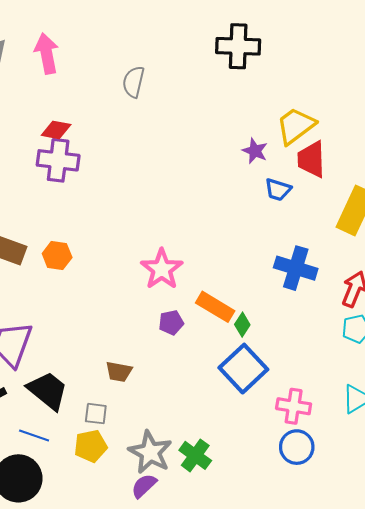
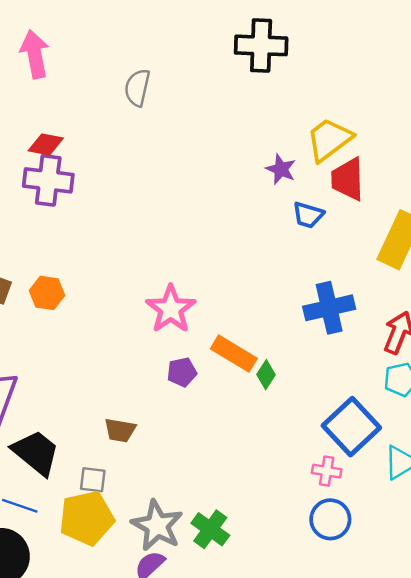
blue cross: (296, 268) -> (329, 308), turned -30
blue square: (243, 369) -> (351, 427), moved
pink cross: (294, 406) -> (327, 471), size x0.7
yellow pentagon: (91, 446) -> (87, 518), size x1.4

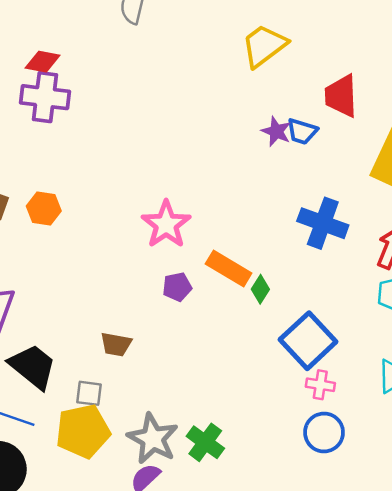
yellow trapezoid: (329, 140) -> (264, 46), moved
purple star: (281, 169) -> (276, 131), moved
blue cross: (329, 308) -> (323, 223), turned 33
blue square: (351, 427) -> (308, 341), moved

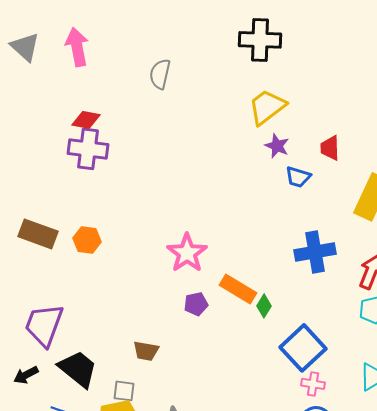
red trapezoid: (341, 96) -> (330, 148), size x0.7
purple star: (276, 131) -> (277, 146), moved
blue cross: (323, 223) -> (315, 252), turned -30

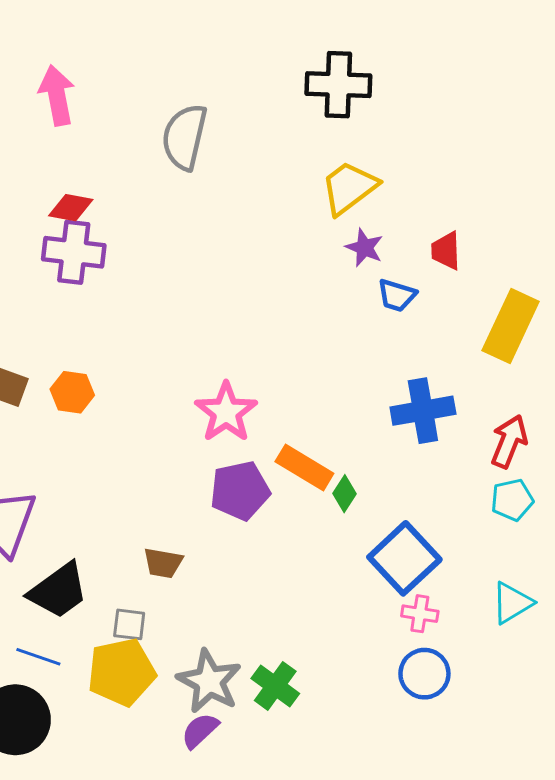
gray semicircle: (160, 74) -> (185, 137), size x1.4
purple pentagon: (196, 304) -> (240, 491), size x1.6
black trapezoid: (78, 369) -> (58, 591), turned 105

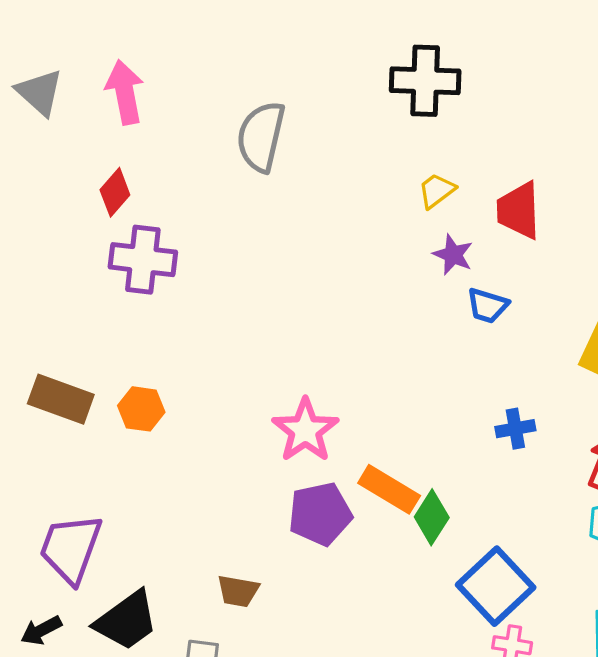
yellow trapezoid: (349, 188) -> (437, 191), size x0.6
red diamond: (71, 208) -> (115, 192), moved, turned -60
red trapezoid: (446, 251) -> (519, 210), moved, size x1.4
blue cross: (423, 411) -> (515, 429), size x0.6
green diamond: (344, 494) -> (432, 517), size x1.4

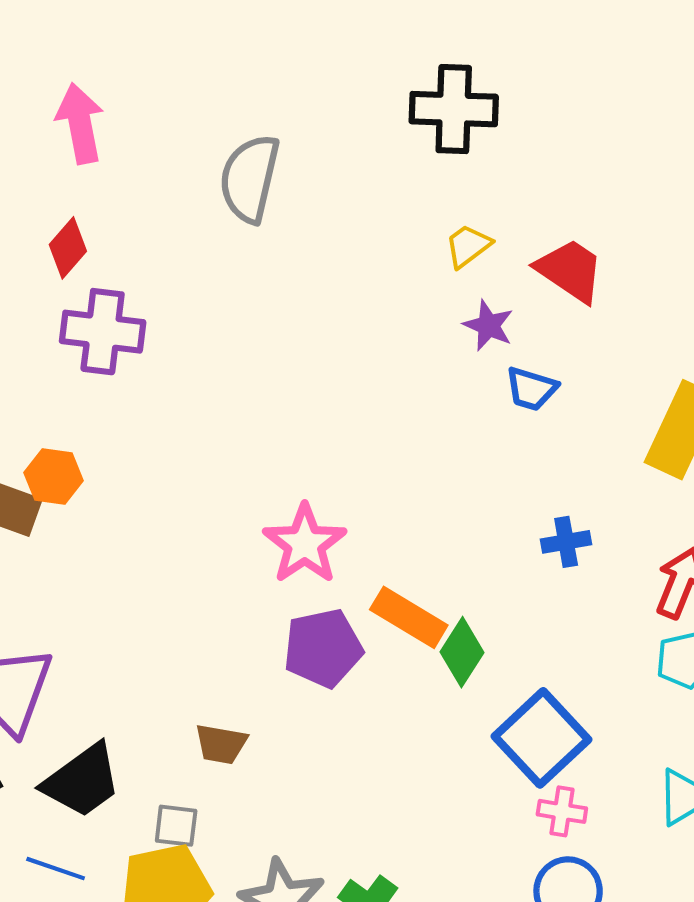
red trapezoid: (519, 210) -> (570, 270), turned 126
orange hexagon: (141, 409) -> (54, 477), moved

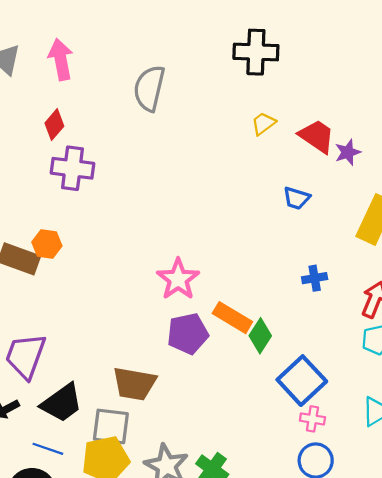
purple star: (488, 325) -> (348, 152), moved, turned 30
brown trapezoid: (221, 744) -> (134, 384), size x1.6
gray square: (176, 826) -> (111, 426), size x1.6

